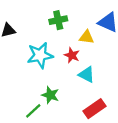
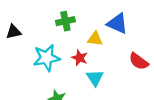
cyan triangle: (87, 75) -> (95, 78), turned 30

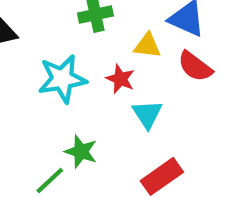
red semicircle: (139, 61) -> (195, 66), moved

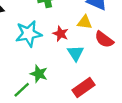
yellow triangle: (147, 46) -> (85, 22), moved
red semicircle: (195, 66) -> (104, 39), moved

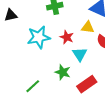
green star: (39, 74) -> (63, 72), moved

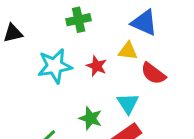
cyan triangle: (80, 54) -> (128, 103), moved

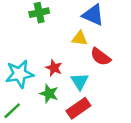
cyan star: (55, 66) -> (20, 74), moved
red star: (97, 66) -> (54, 68), moved

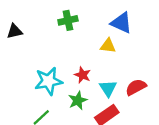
red semicircle: (101, 57) -> (136, 87), moved, turned 115
green star: (49, 94) -> (78, 100), turned 30

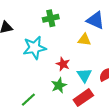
cyan star: (49, 81) -> (34, 48), moved

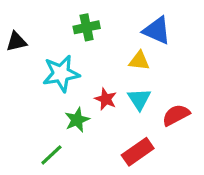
cyan triangle: (84, 75) -> (139, 99), moved
green star: (59, 85) -> (77, 120), moved

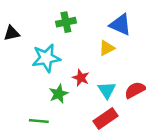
yellow triangle: (139, 61) -> (107, 48), turned -35
cyan triangle: (139, 99) -> (107, 90), moved
green line: (51, 155) -> (39, 121), turned 48

